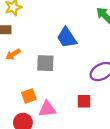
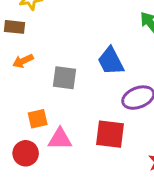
blue trapezoid: (67, 38) -> (111, 61), moved
red square: (84, 101) -> (110, 134), size x1.5

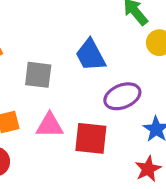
pink triangle: (60, 139) -> (50, 125), moved

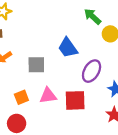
purple ellipse: (122, 96) -> (92, 71), turned -30

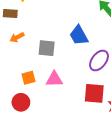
red square: (75, 100) -> (94, 93), moved

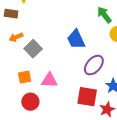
gray square: (47, 48) -> (33, 49), moved, turned 36
red circle: (21, 102) -> (30, 102), moved

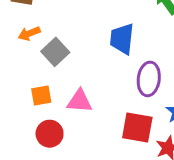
blue trapezoid: (76, 39) -> (122, 39), turned 30
purple ellipse: (94, 65) -> (149, 79), turned -35

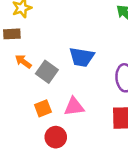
orange arrow: (29, 34) -> (23, 62), turned 70
blue trapezoid: (122, 39) -> (82, 57), moved, turned -75

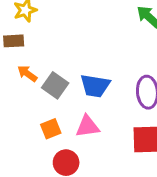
blue trapezoid: (82, 57) -> (95, 86), moved

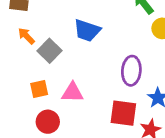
blue trapezoid: (95, 86) -> (87, 30), moved

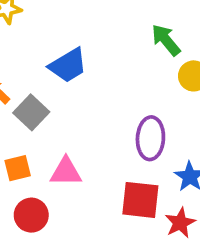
blue trapezoid: (87, 30) -> (68, 65), moved, turned -48

